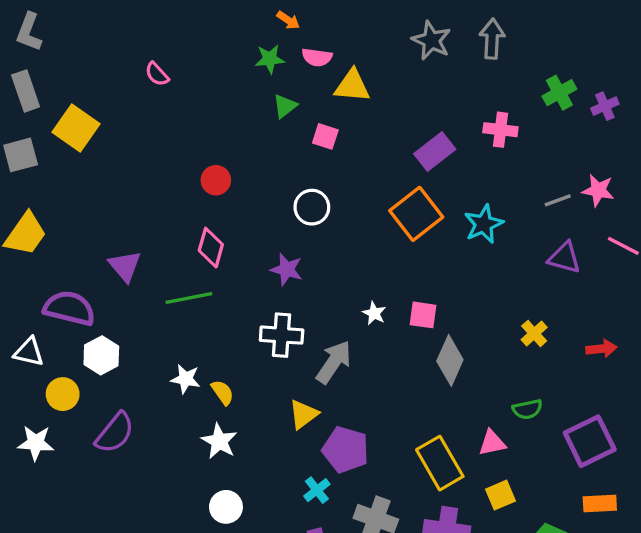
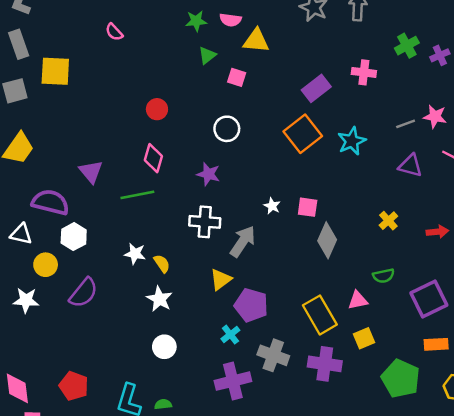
yellow square: (76, 128) -> (55, 71), turned -32

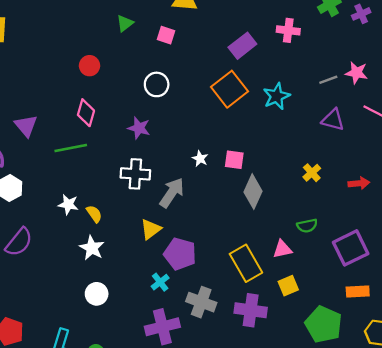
green triangle: (207, 55) -> (125, 23), moved

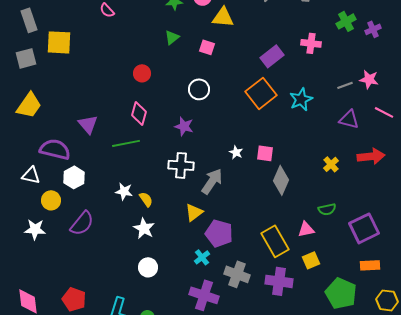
red arrow: (359, 183) -> (371, 156), moved, size x1.5
purple cross: (162, 327) -> (204, 295), turned 32

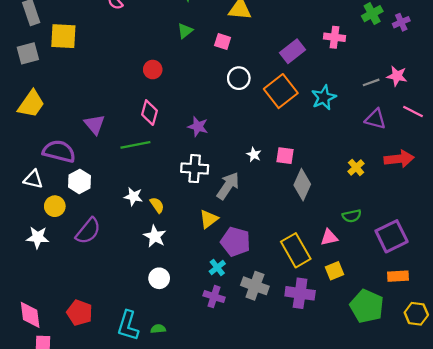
white circle: (199, 89) -> (239, 78), moved
purple cross: (204, 295) -> (214, 297), moved, size x0.7

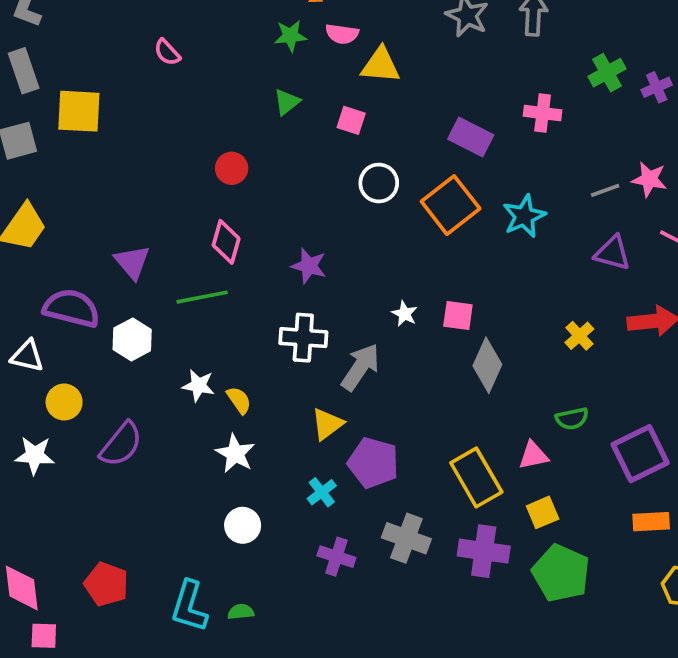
purple rectangle: (293, 51) -> (471, 137), turned 65
white hexagon: (80, 181) -> (132, 339), moved
cyan cross: (217, 268) -> (322, 492), moved
green pentagon: (367, 306) -> (561, 573), moved

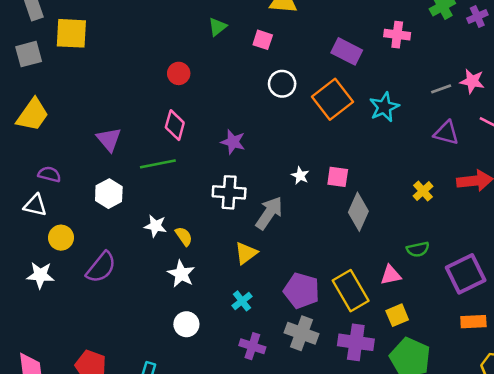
purple semicircle: (71, 308) -> (49, 174), moved, size x0.6
purple pentagon: (373, 463) -> (301, 291), moved

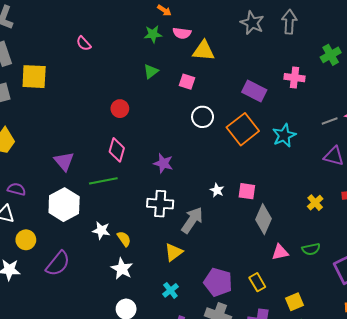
white hexagon: (109, 194) -> (64, 205), size x1.4
pink triangle: (391, 275) -> (280, 252), moved
yellow rectangle: (351, 291) -> (257, 282), size x0.6

